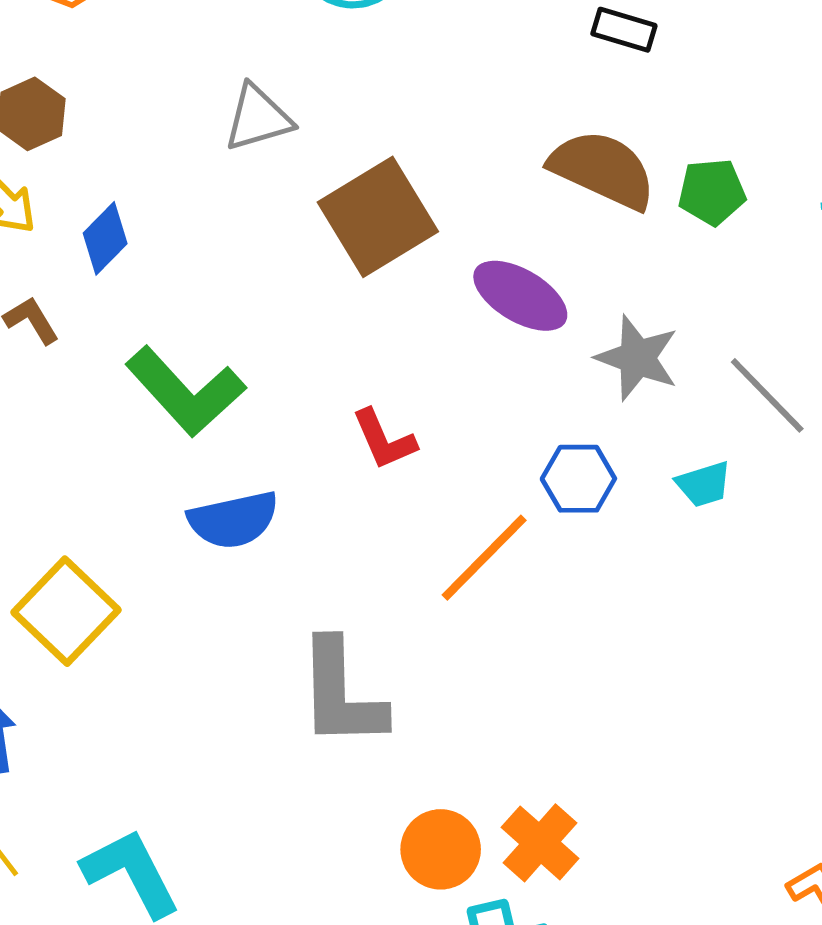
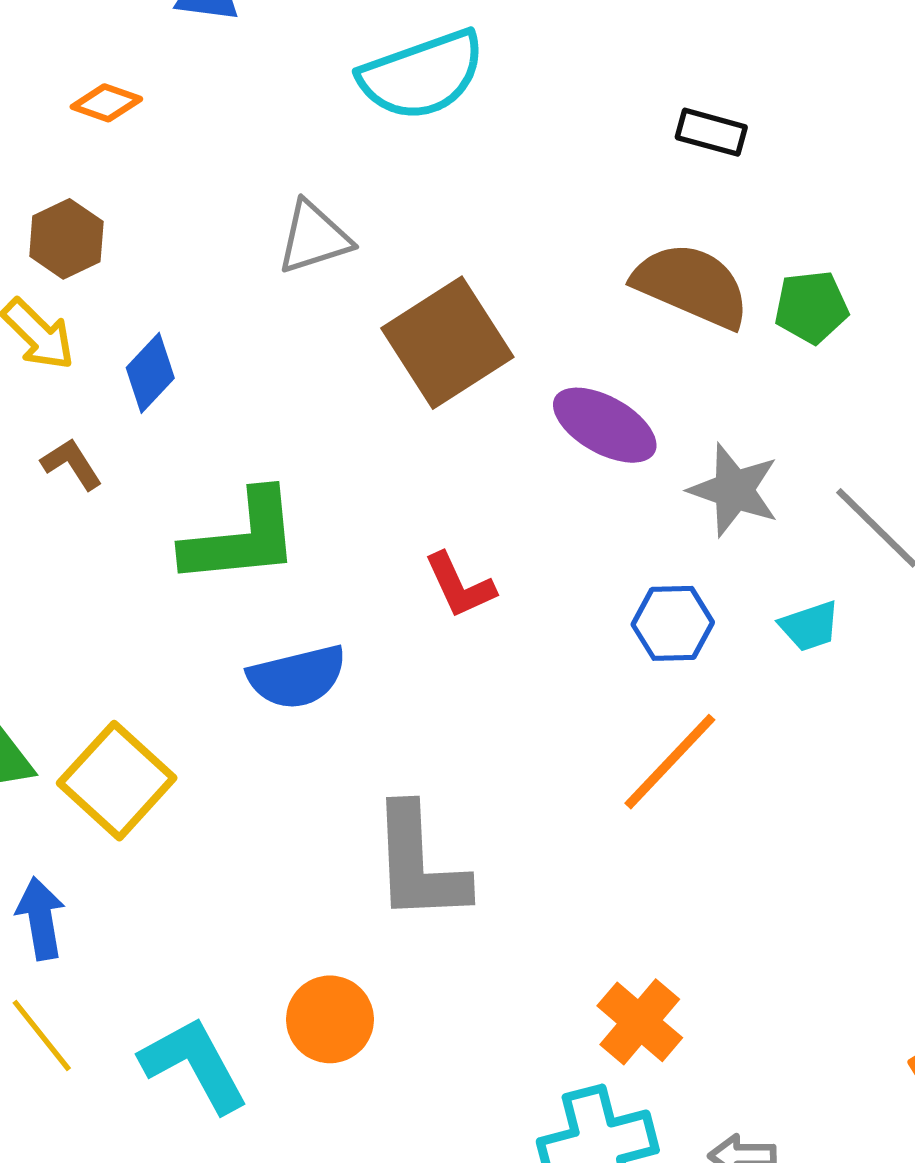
green L-shape: (185, 391) -> (242, 538), turned -52
orange line: (484, 558) -> (670, 762), moved
orange circle: (441, 849) -> (330, 1019), moved

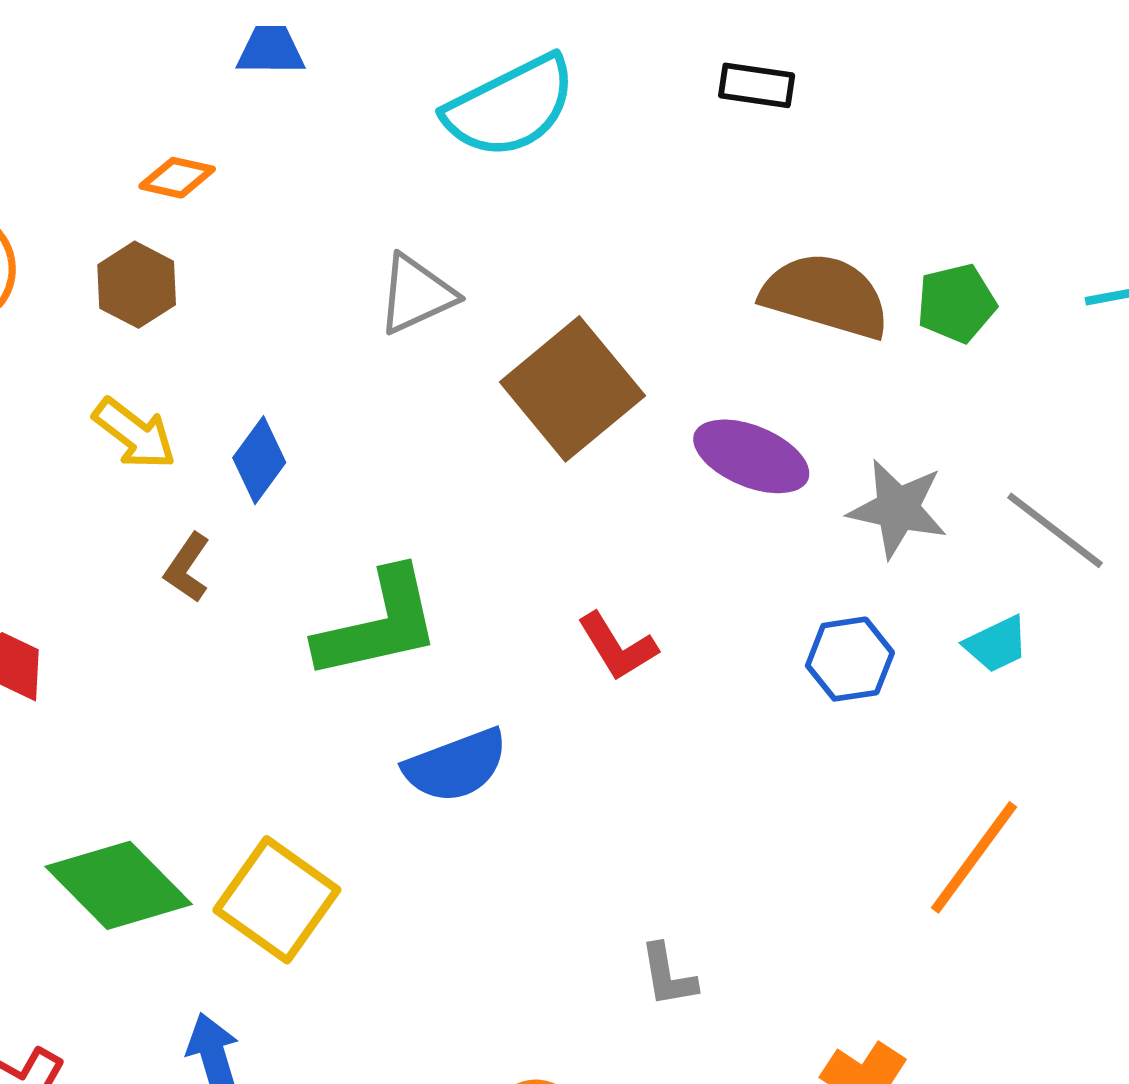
black rectangle: (711, 132) -> (757, 85), moved
brown hexagon: (66, 239) -> (137, 285), moved
brown L-shape: (72, 464) -> (187, 568), turned -106
orange line: (670, 762) -> (974, 857), moved
gray L-shape: (419, 864) -> (668, 975), moved, size x0.5

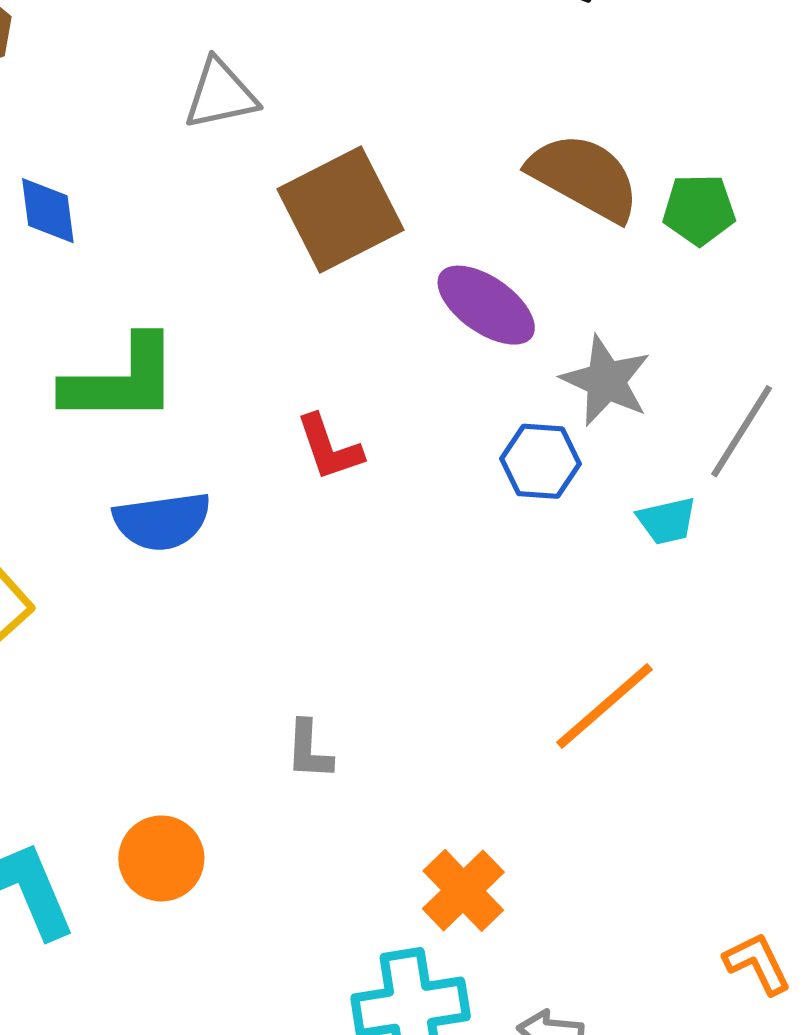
blue diamond: (259, 460) -> (48, 211), turned -56
gray line: (1055, 530) -> (742, 431), turned 72
blue hexagon: (850, 659) -> (541, 461), moved

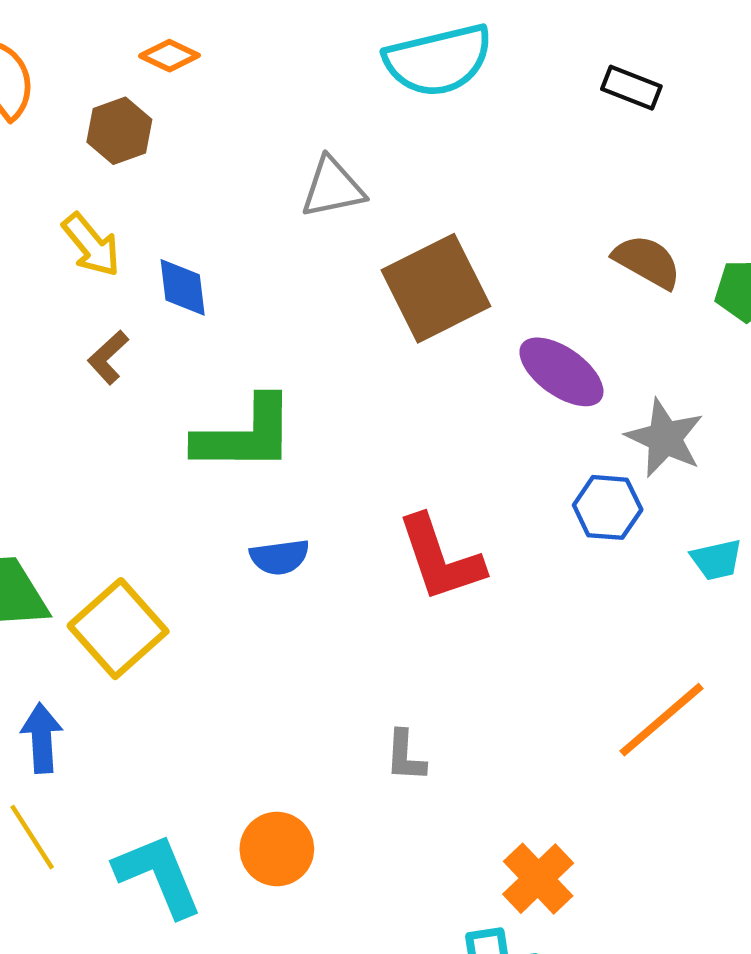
brown semicircle: (584, 177) -> (647, 262), size x0.7
red L-shape: (329, 448) -> (440, 559), moved, size x1.5
blue semicircle: (162, 521) -> (280, 557), size x0.7

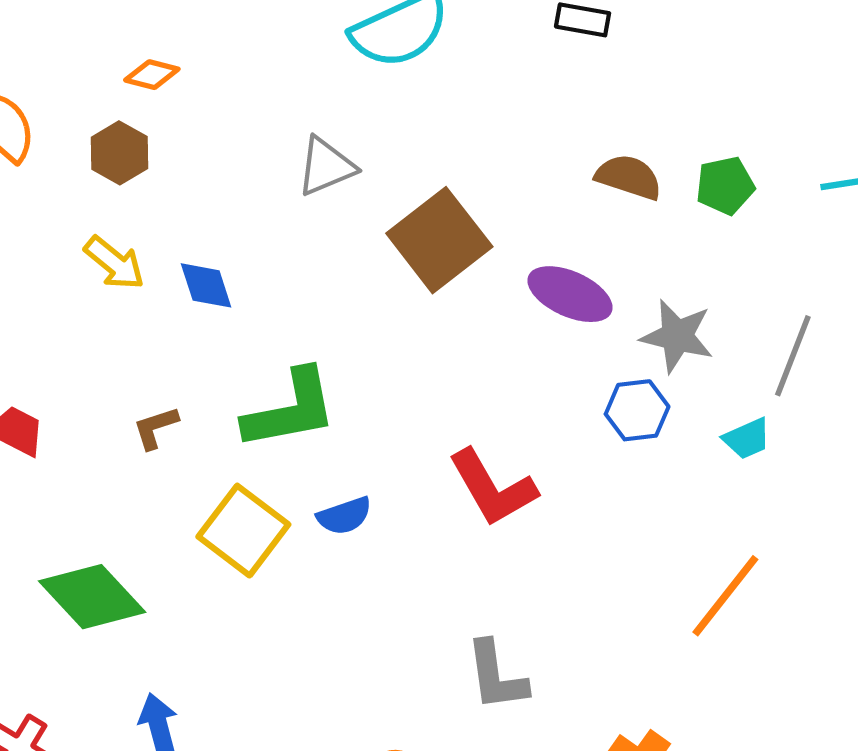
brown L-shape: (108, 357) -> (156, 428), moved, turned 36
yellow square: (118, 629) -> (243, 531), moved
gray L-shape: (405, 756) -> (496, 676), size x1.5

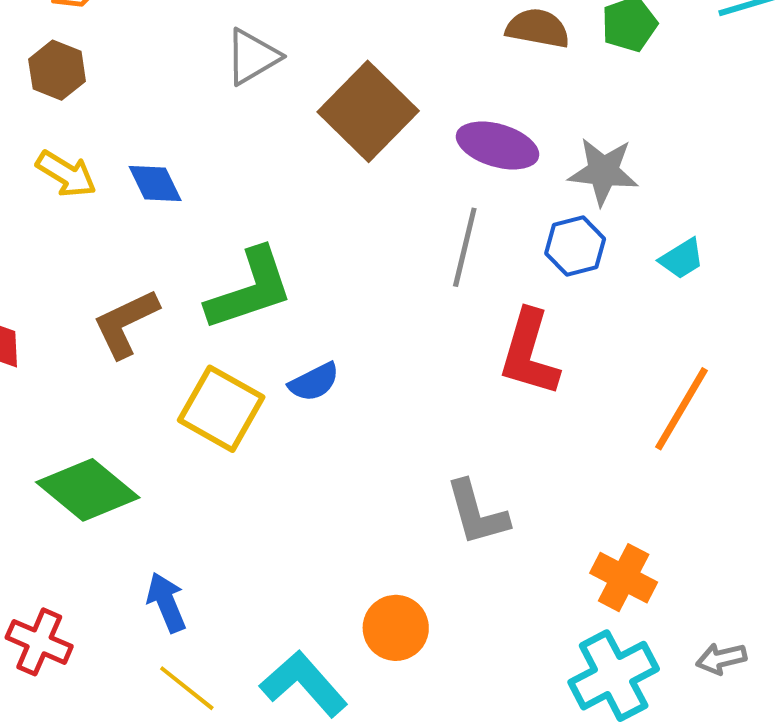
gray line: (793, 356) -> (465, 247), moved
brown L-shape: (156, 428) -> (126, 323), size x1.6
red L-shape: (493, 488) -> (529, 353), moved, turned 54

